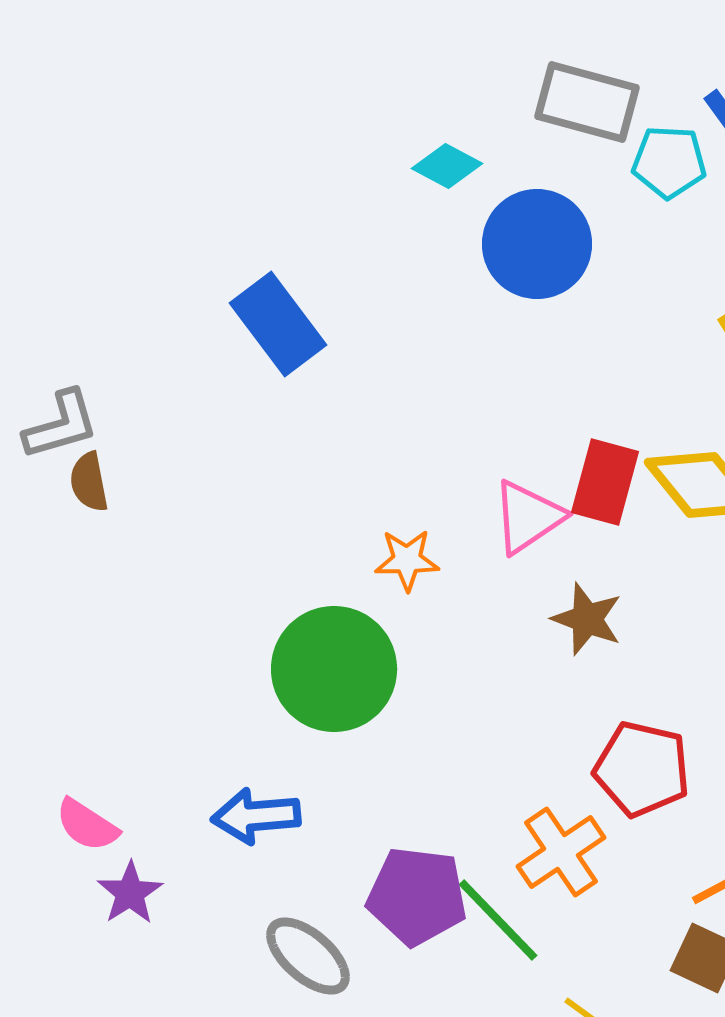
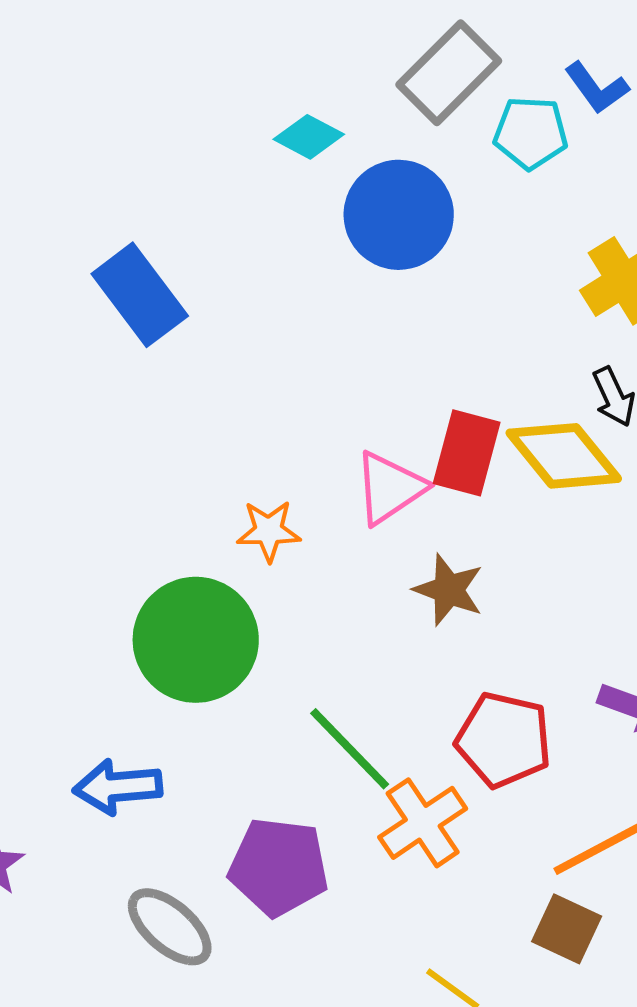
gray rectangle: (587, 102) -> (449, 73), turned -60
green line: (498, 920) -> (350, 749), moved

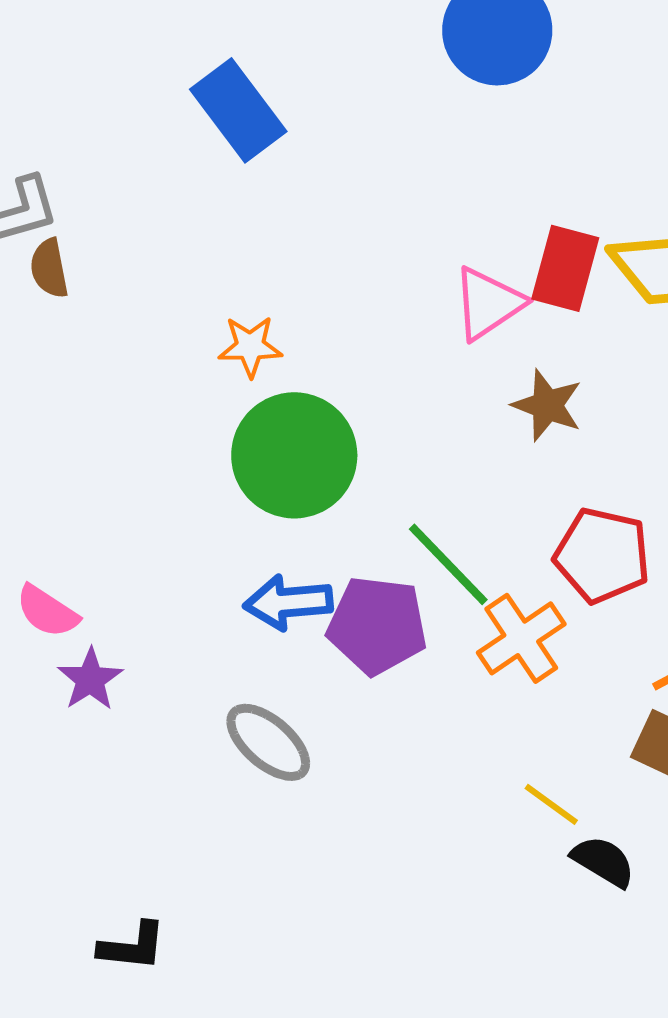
orange star: (269, 531) -> (250, 346), moved
blue arrow: (118, 787) -> (288, 602), moved
purple pentagon: (279, 867) -> (377, 625), moved

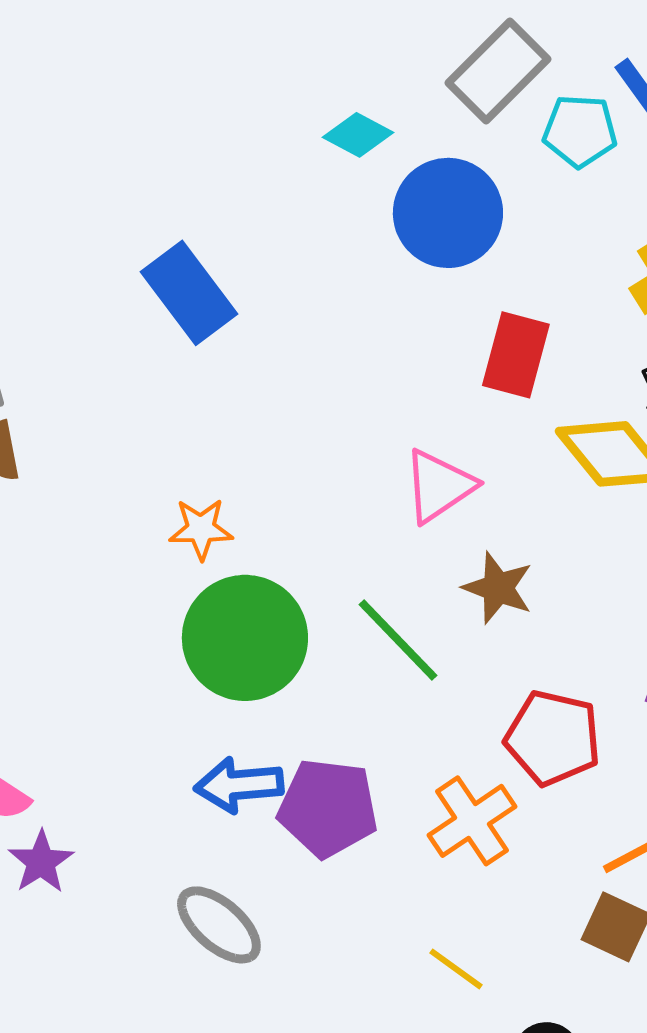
red rectangle: (565, 268) -> (516, 355), moved
green line: (448, 564) -> (398, 640), moved
yellow line: (551, 804) -> (456, 969), moved

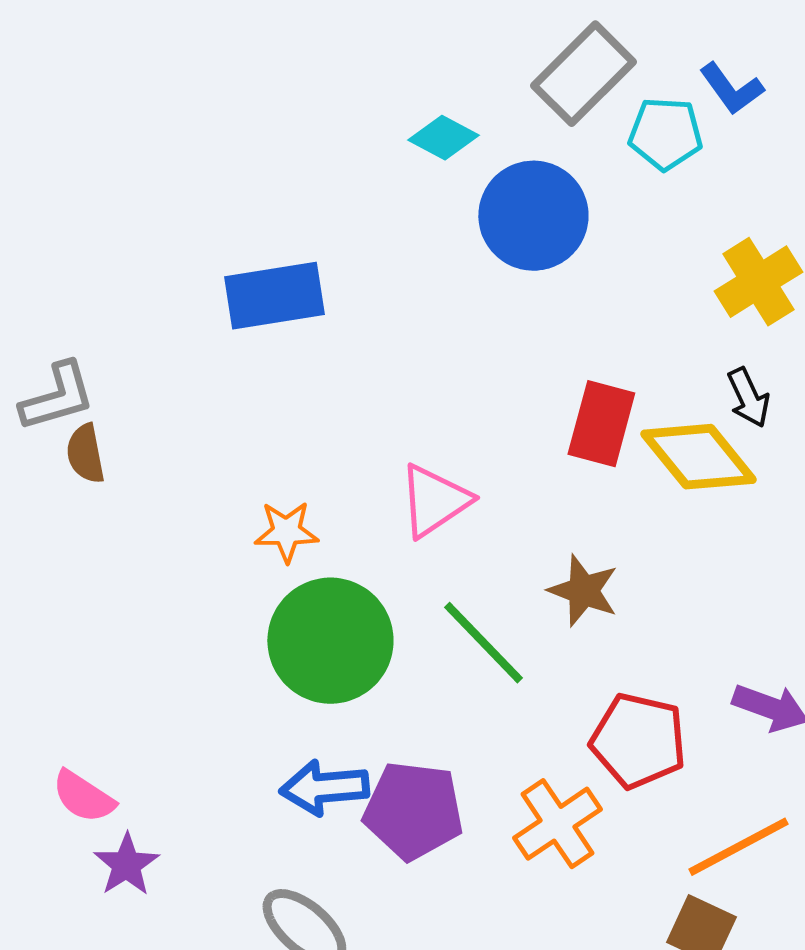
blue rectangle: (189, 293) -> (274, 296), turned -62
red rectangle: (516, 355) -> (601, 424), moved
pink triangle: (439, 486) -> (434, 501), moved

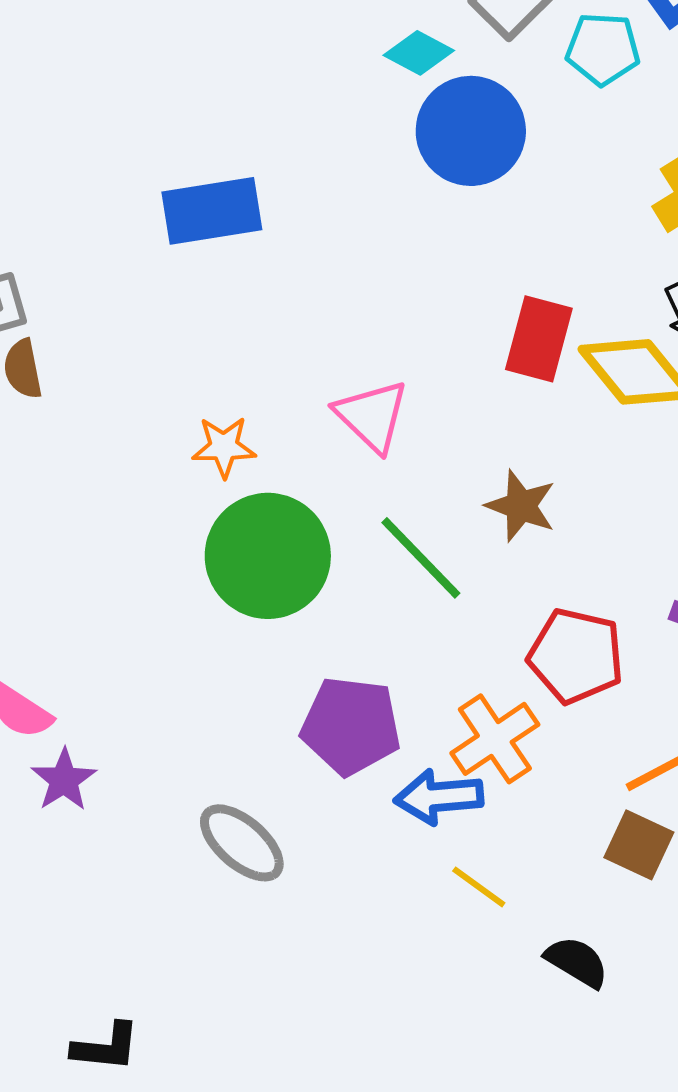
cyan diamond: (443, 138) -> (419, 53), moved
pink triangle: (434, 501) -> (372, 416), turned -42
blue arrow: (324, 788) -> (439, 797), moved

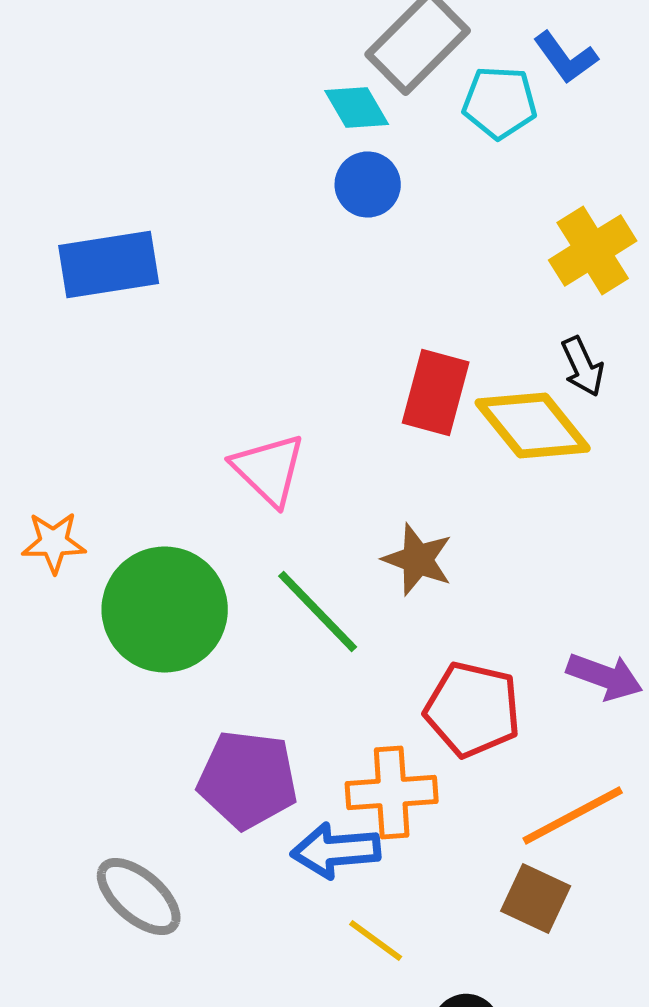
cyan diamond: (419, 53) -> (357, 108), moved, turned 32
blue circle: (471, 131) -> (368, 184), size x0.6
orange star: (224, 447) -> (54, 542), moved
orange cross: (495, 739) -> (392, 792), turned 30

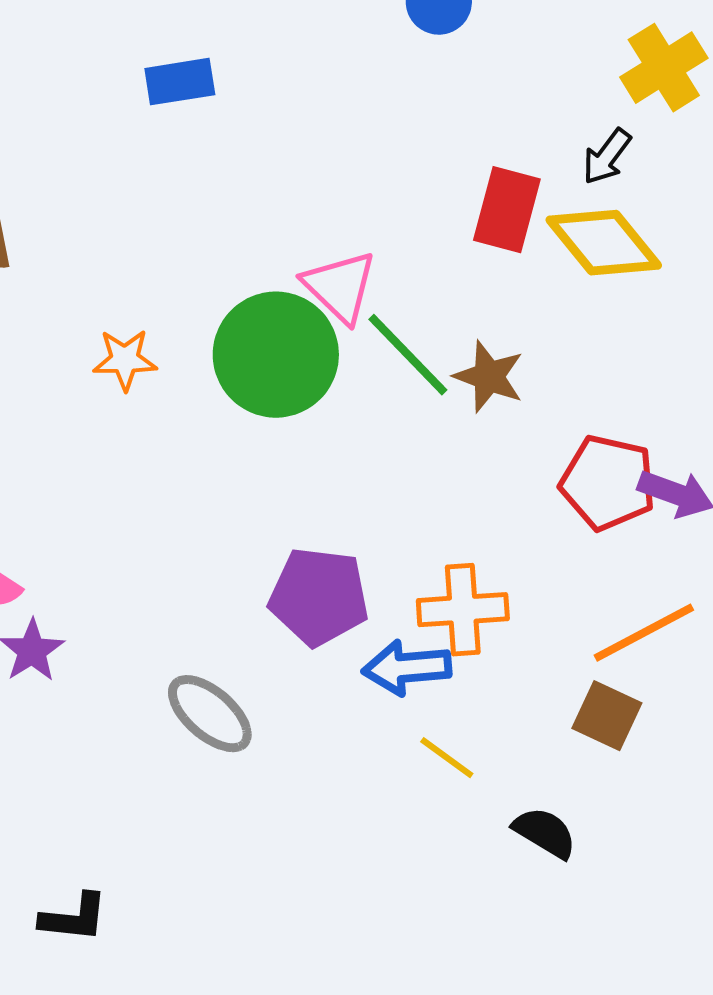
blue rectangle: (109, 264) -> (180, 82), size x0.7
black arrow: (583, 366) -> (607, 157), moved, turned 62
green circle: (165, 610) -> (276, 355), moved
green line: (318, 612) -> (408, 355), moved
red pentagon: (473, 710) -> (608, 483), moved

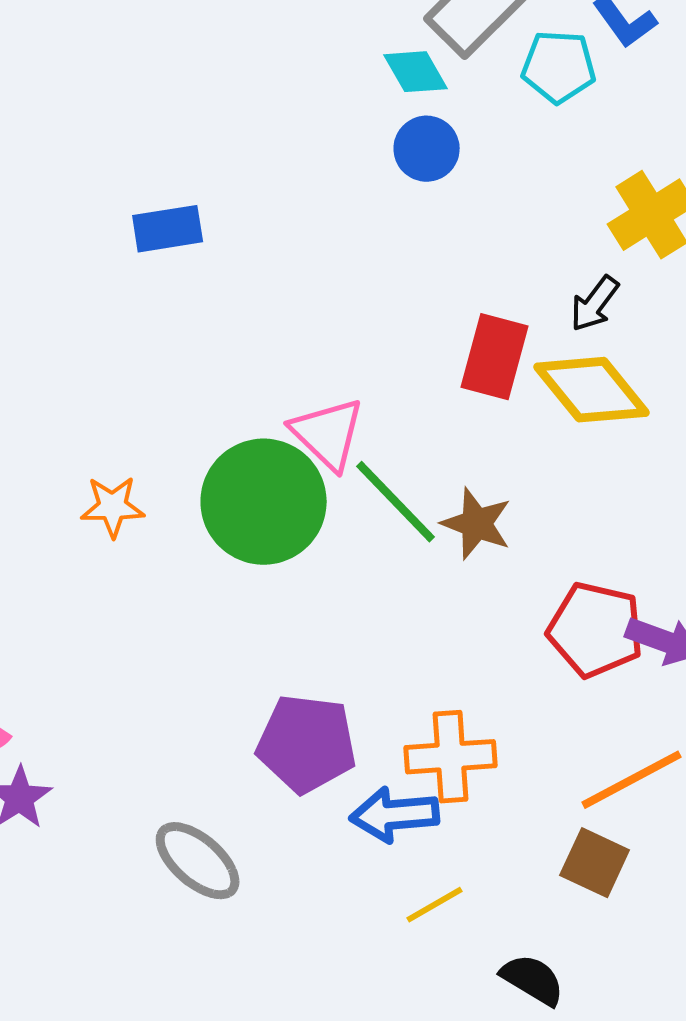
yellow line: (447, 758) -> (435, 905), turned -66

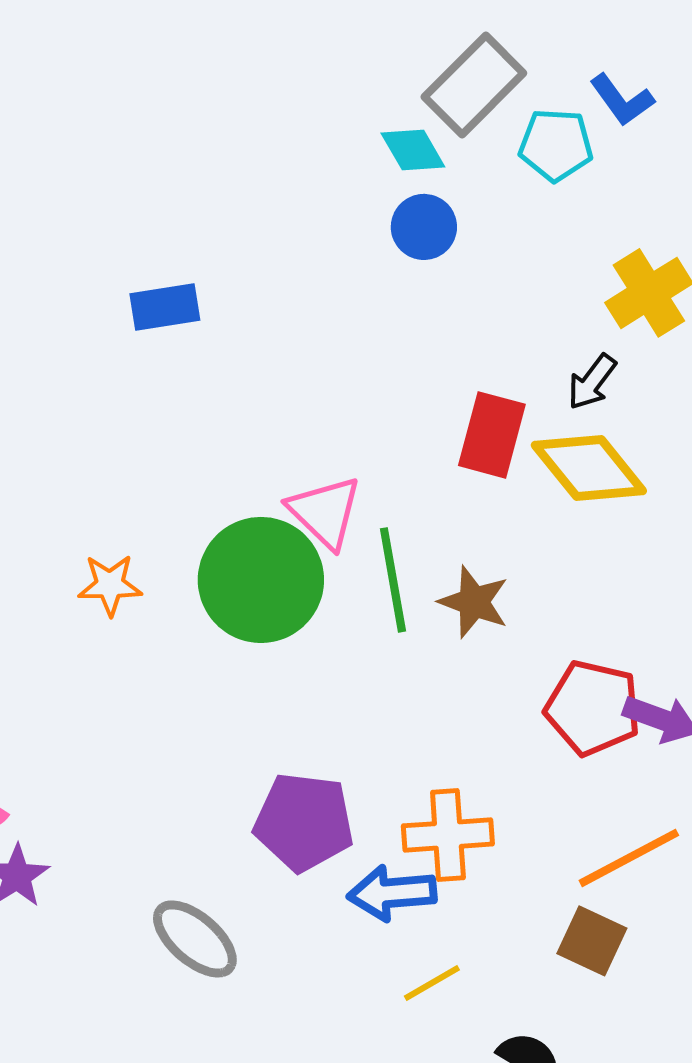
green line: (396, 502) -> (393, 580), turned 34

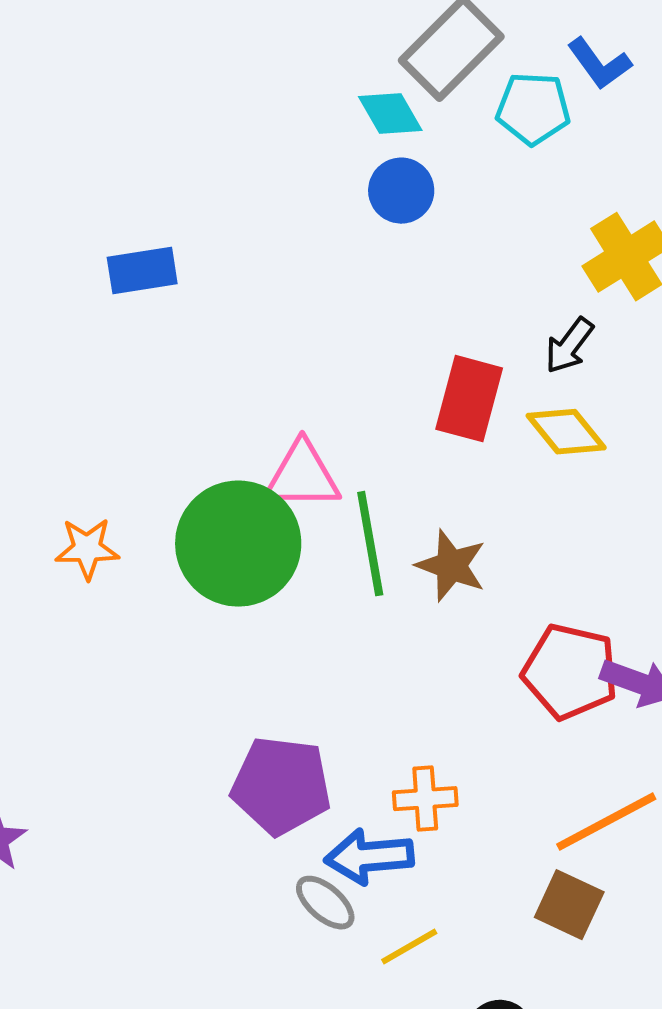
yellow diamond: (589, 468) -> (566, 432), size x0.7
pink triangle: (325, 512) -> (302, 476), turned -44
orange cross: (448, 835) -> (425, 799), size x0.7
gray ellipse: (195, 939) -> (325, 903), moved, size x0.7

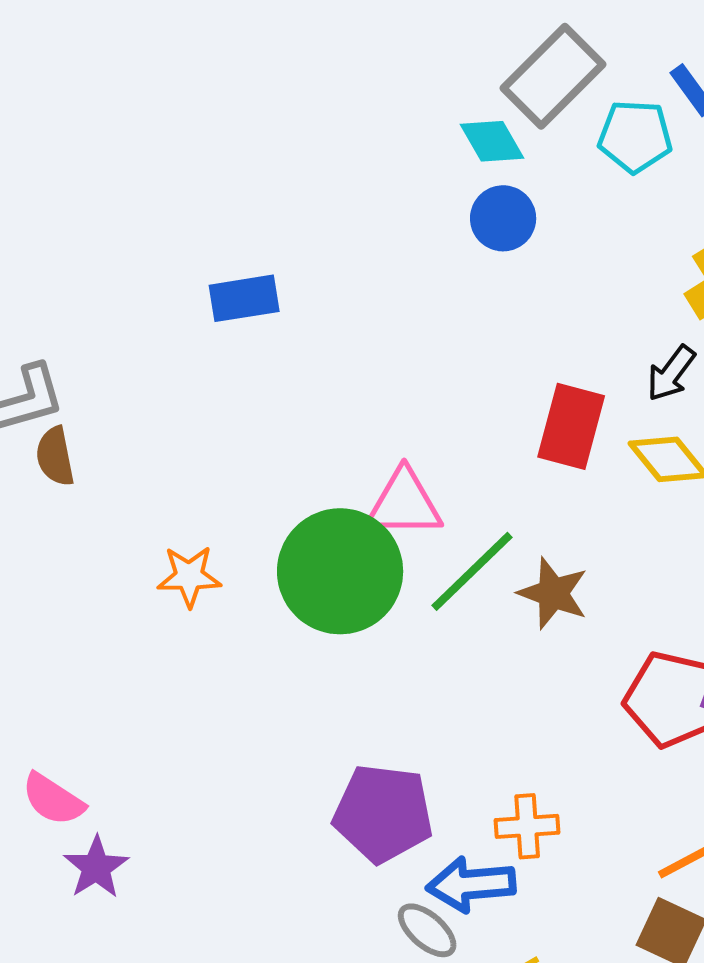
green line: (370, 544) -> (472, 571), turned 56

